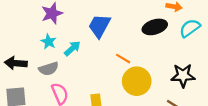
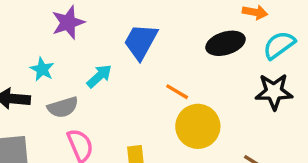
cyan star: (49, 42) -> (42, 69), moved
black star: (183, 76) -> (274, 92), moved

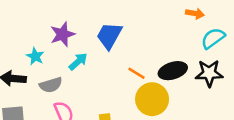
purple star: (68, 23) -> (62, 34), moved
black ellipse: (226, 43) -> (173, 71), moved

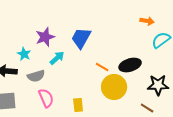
black star: (209, 73) -> (158, 85), moved

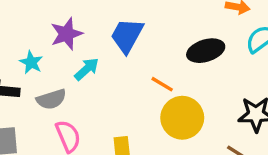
black ellipse: (130, 65) -> (206, 51), moved

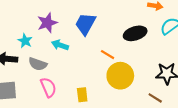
cyan arrow: (87, 69) -> (60, 45), turned -119
gray semicircle: (51, 99) -> (38, 64), turned 36

